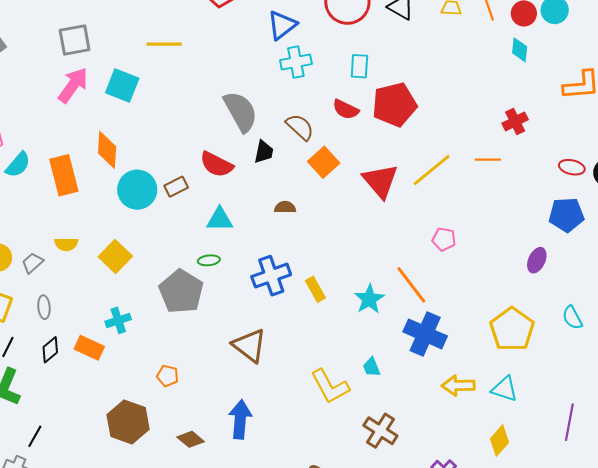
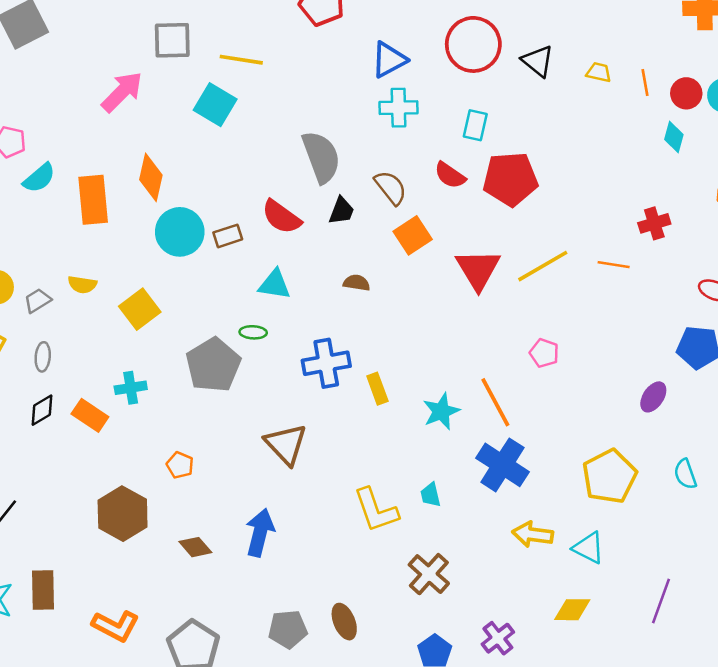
gray square: (75, 40) -> (172, 40), moved
cyan square: (122, 85) -> (215, 105), moved
yellow diamond: (500, 441) -> (572, 610), turned 40

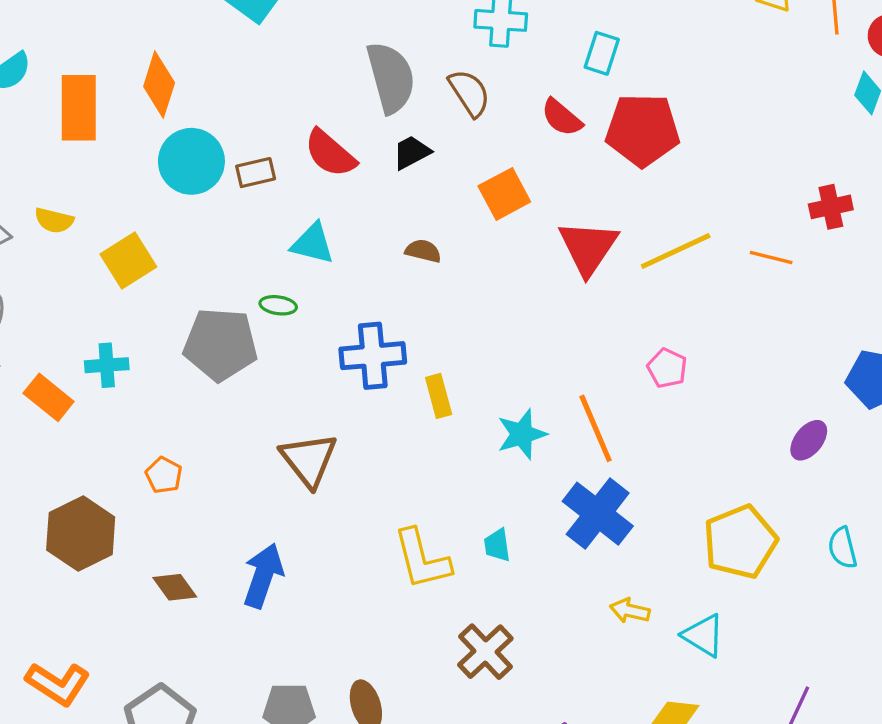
brown semicircle: (391, 188) -> (469, 93), moved
black trapezoid: (342, 211) -> (412, 152), turned -144
gray pentagon: (213, 365) -> (220, 344), turned 30
yellow arrow: (533, 534) -> (630, 611), size x0.7

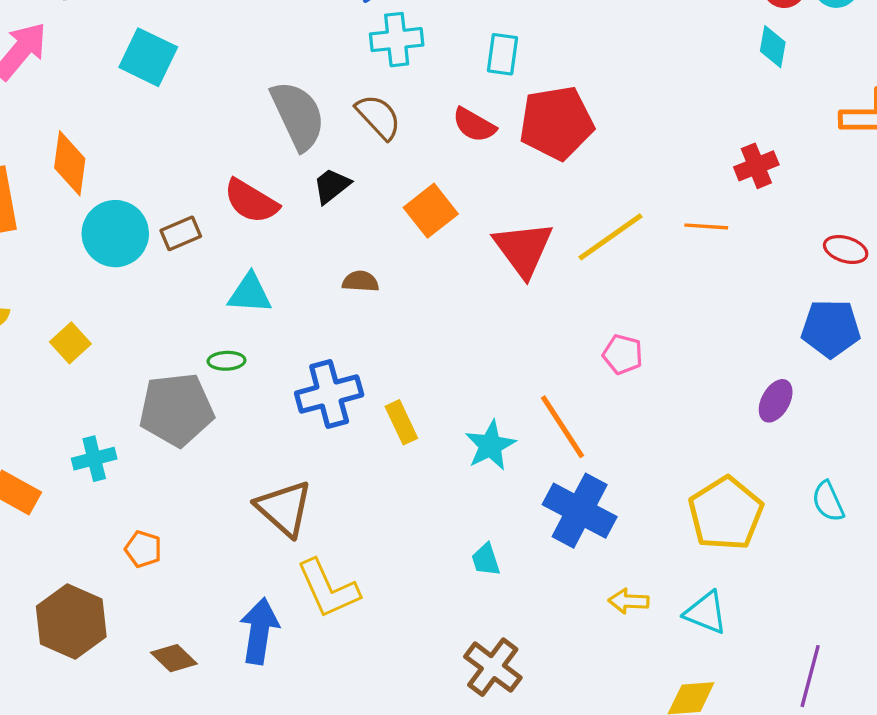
yellow square: (128, 260) -> (70, 343), size x0.7
cyan cross: (107, 365) -> (94, 459), moved
yellow L-shape: (422, 559) -> (328, 589), moved

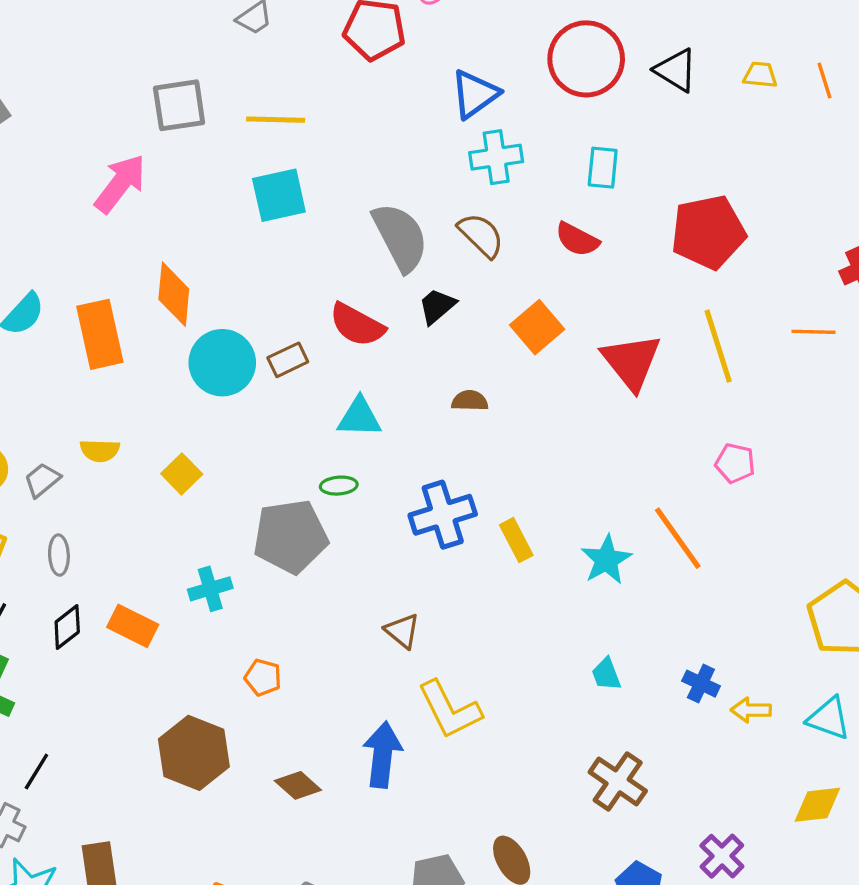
cyan square: (148, 57) -> (279, 195), moved, turned -36
red pentagon: (556, 123) -> (708, 232), moved
yellow line: (611, 237) -> (718, 346), turned -70
brown triangle: (284, 508) -> (402, 631), size x0.6
blue cross: (580, 511) -> (701, 684), moved, size x0.5

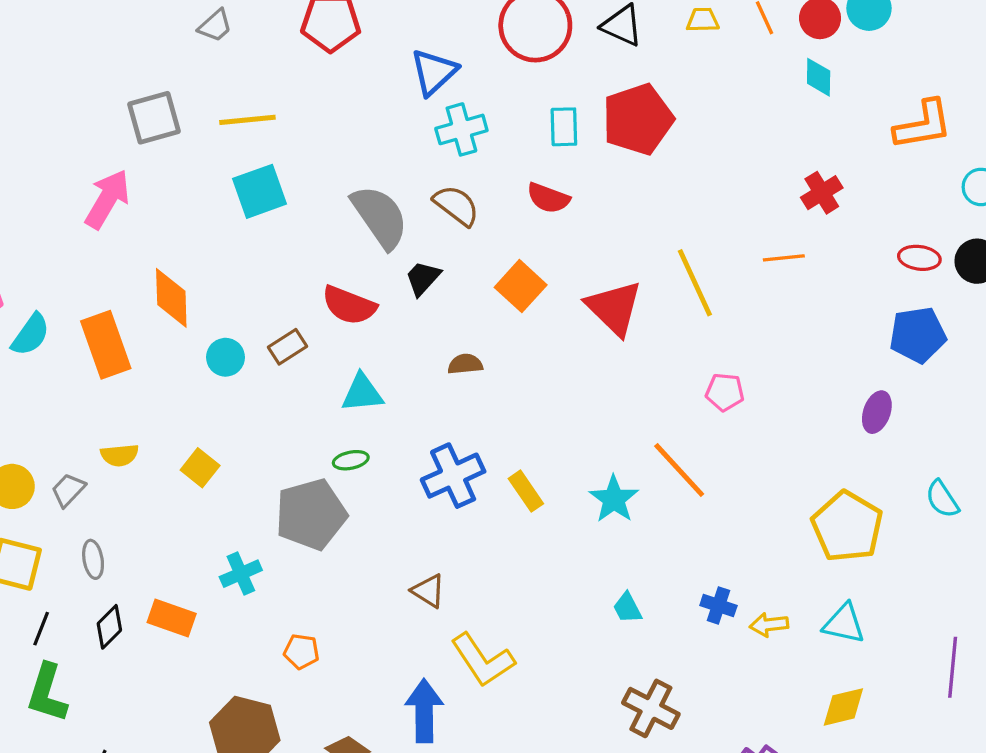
red pentagon: (708, 232) -> (638, 119), moved
cyan circle: (222, 363) -> (226, 357), size x0.6

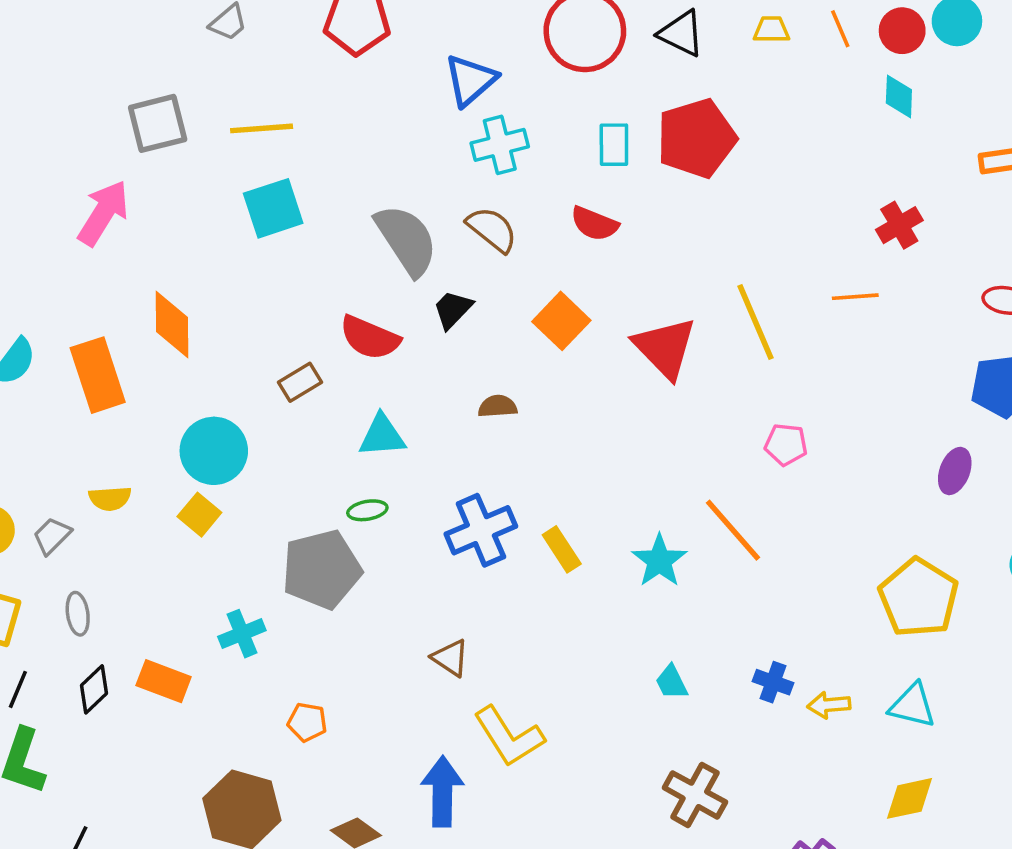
cyan circle: (226, 357) -> (214, 451), moved, size x1.6

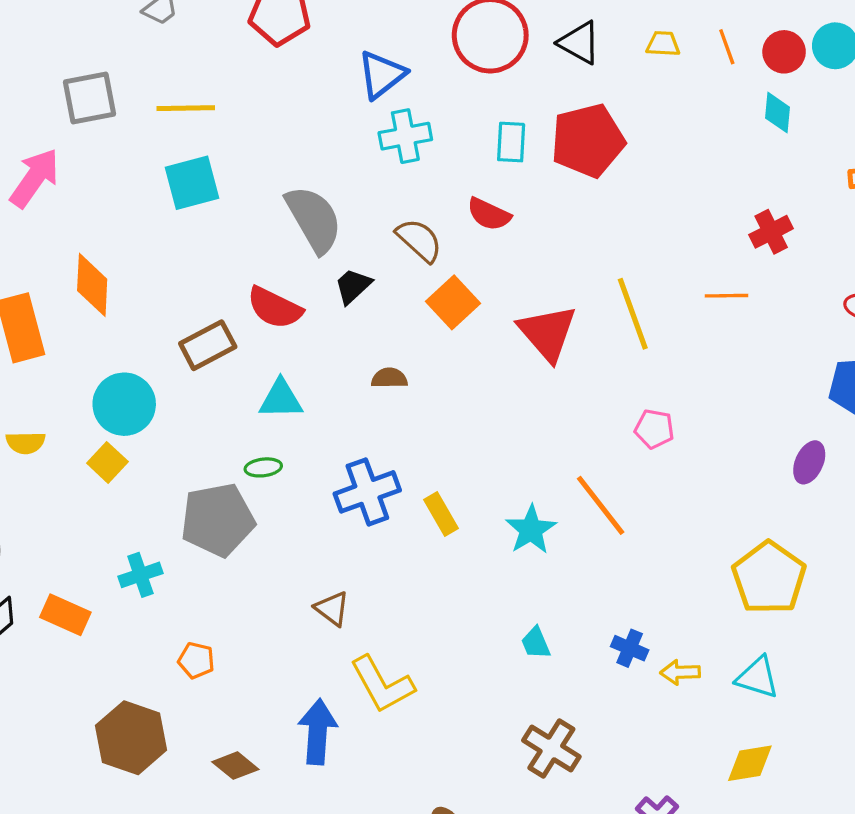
brown semicircle: (492, 229) -> (419, 240), moved
brown rectangle: (300, 382) -> (208, 345), size x1.4

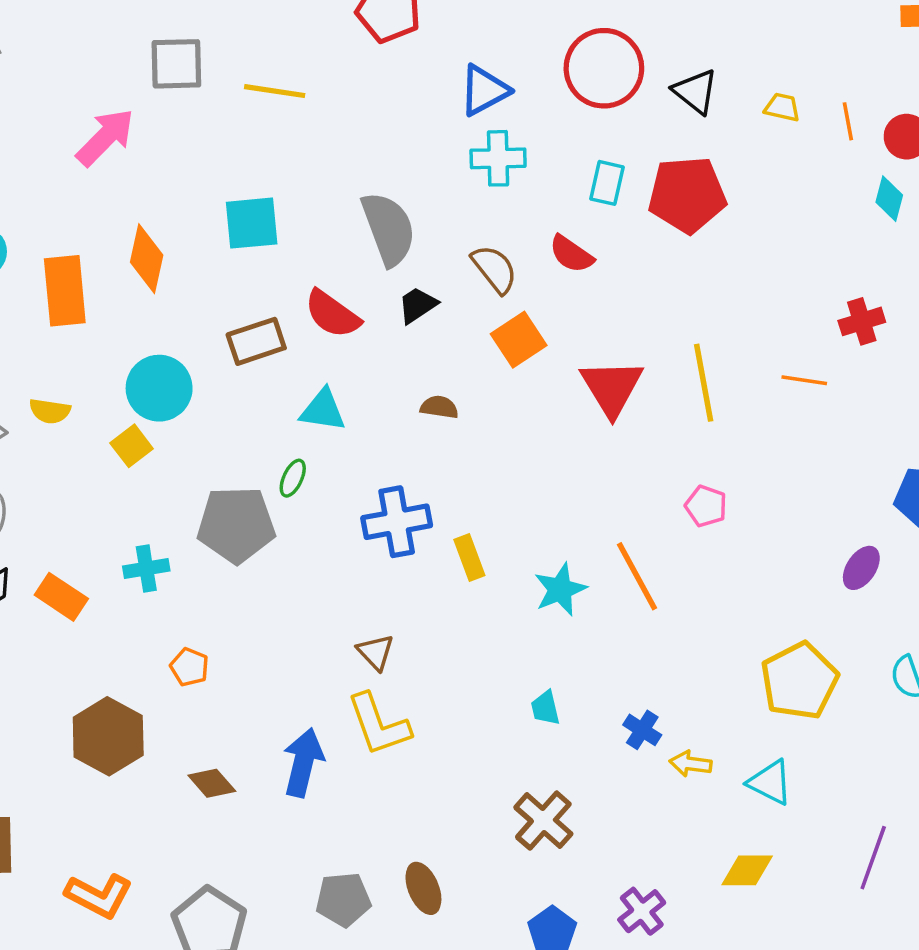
cyan square: (192, 183) -> (252, 223), moved
green ellipse: (263, 467) -> (293, 478), turned -68
brown triangle: (332, 609) -> (376, 652), moved

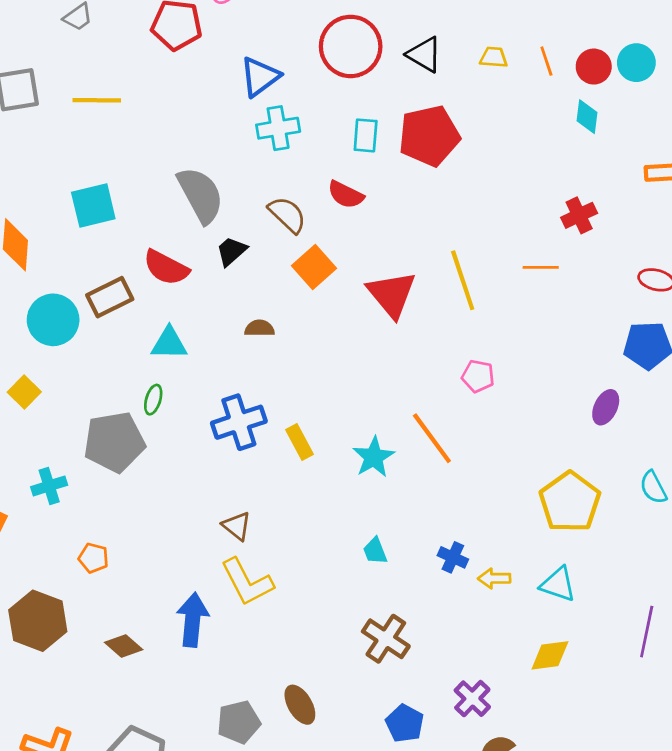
cyan circle: (159, 388) -> (53, 320), moved

